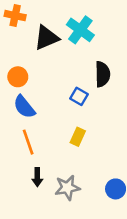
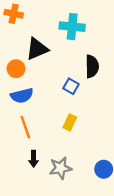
cyan cross: (80, 30) -> (72, 27), turned -30
black triangle: (46, 38) -> (37, 49), moved
blue semicircle: (24, 107) -> (22, 96), turned -65

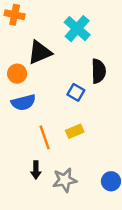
cyan cross: (72, 27) -> (77, 29), turned 35
yellow rectangle: (70, 122) -> (75, 131), turned 42
orange line: (25, 127) -> (45, 137), moved

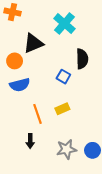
gray star: (65, 180) -> (67, 149), moved

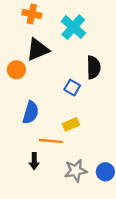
orange cross: (12, 12) -> (32, 14), moved
blue semicircle: (20, 85) -> (31, 112), moved, turned -60
orange line: (37, 114) -> (51, 141), moved, turned -66

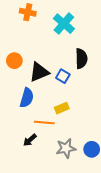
black triangle: (38, 50) -> (39, 72), moved
black arrow: (34, 161) -> (30, 140), turned 48

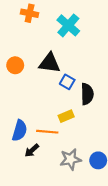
black semicircle: (81, 59) -> (87, 94), moved
black triangle: (39, 72) -> (49, 63), moved, turned 30
blue semicircle: (27, 98) -> (20, 131), moved

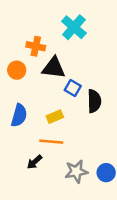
orange cross: (30, 13) -> (36, 46), moved
yellow rectangle: (66, 116) -> (55, 117), moved
blue semicircle: (20, 131) -> (19, 115), moved

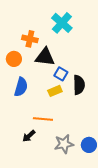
blue semicircle: (19, 115) -> (21, 87), moved
yellow rectangle: (55, 117) -> (55, 91), moved

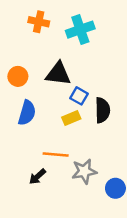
cyan cross: (62, 23) -> (80, 30), turned 30
orange cross: (30, 39) -> (39, 22), moved
gray star: (64, 144) -> (84, 171), moved

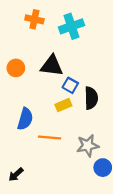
blue semicircle: (27, 113) -> (25, 119), moved
gray star: (84, 171) -> (88, 146), moved
black arrow: (37, 177) -> (16, 174), moved

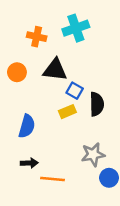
orange cross: (34, 19) -> (37, 37), moved
orange line: (49, 137) -> (53, 179), moved
black arrow: (16, 174) -> (29, 163), moved, turned -140

